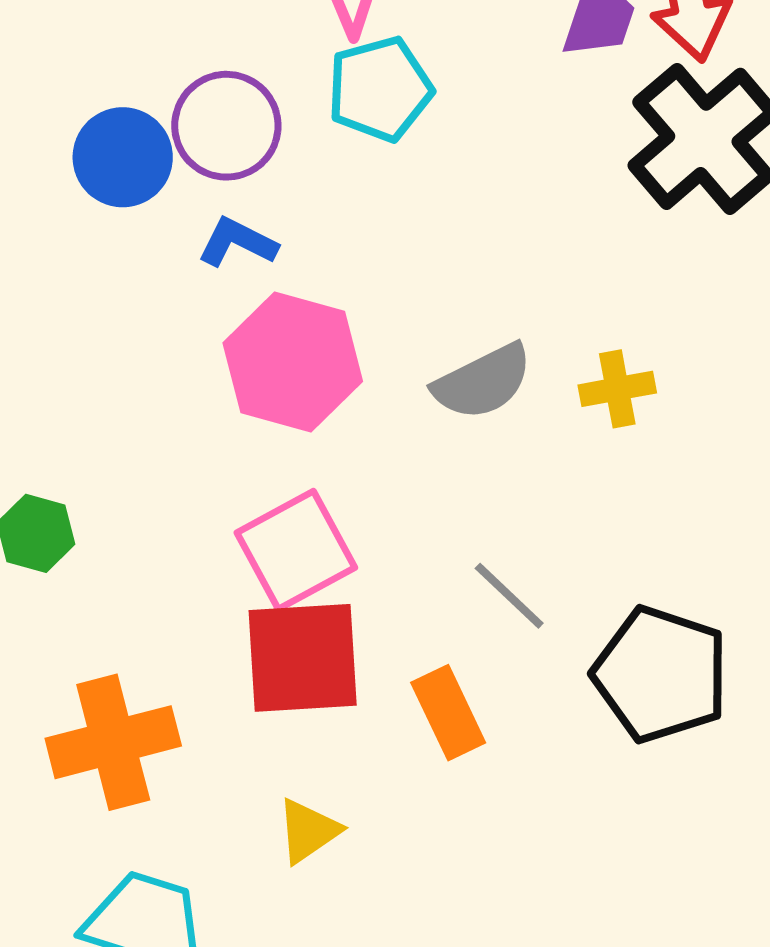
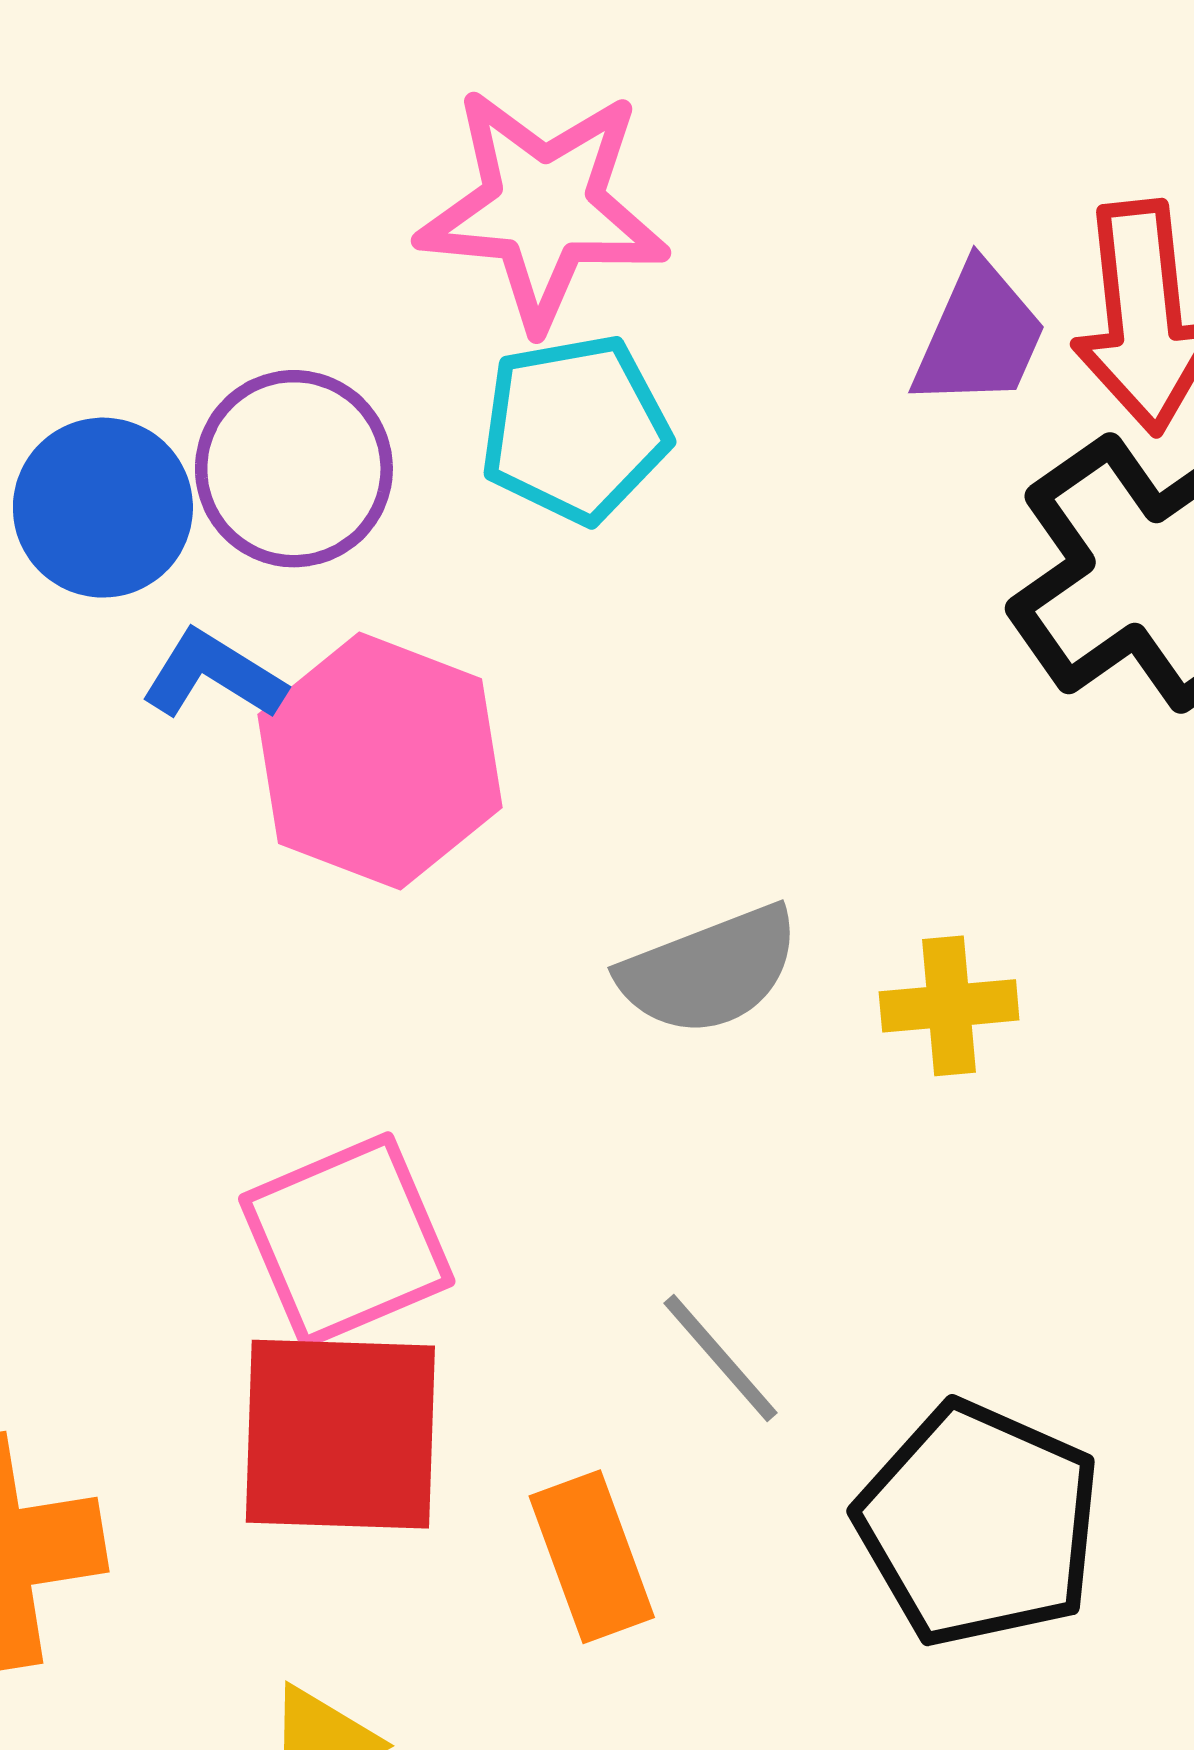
blue L-shape: (237, 242) -> (213, 675), moved
pink hexagon: (293, 362) -> (380, 761), moved

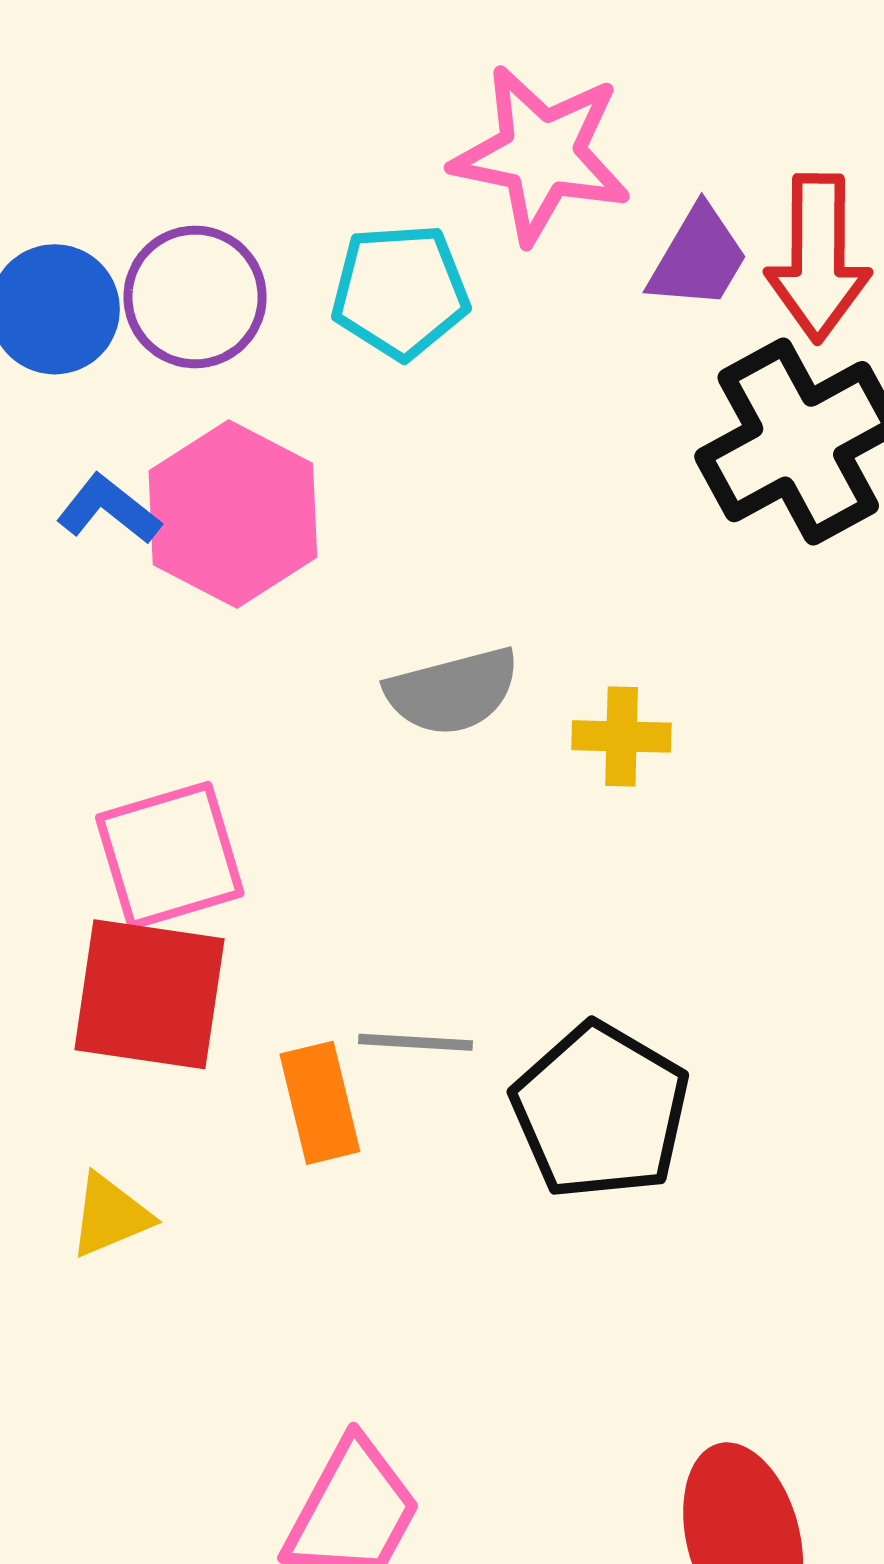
pink star: (543, 208) -> (541, 154), moved
blue L-shape: (213, 675) -> (109, 509), moved
gray line: (721, 1358) -> (415, 1042), moved, turned -52

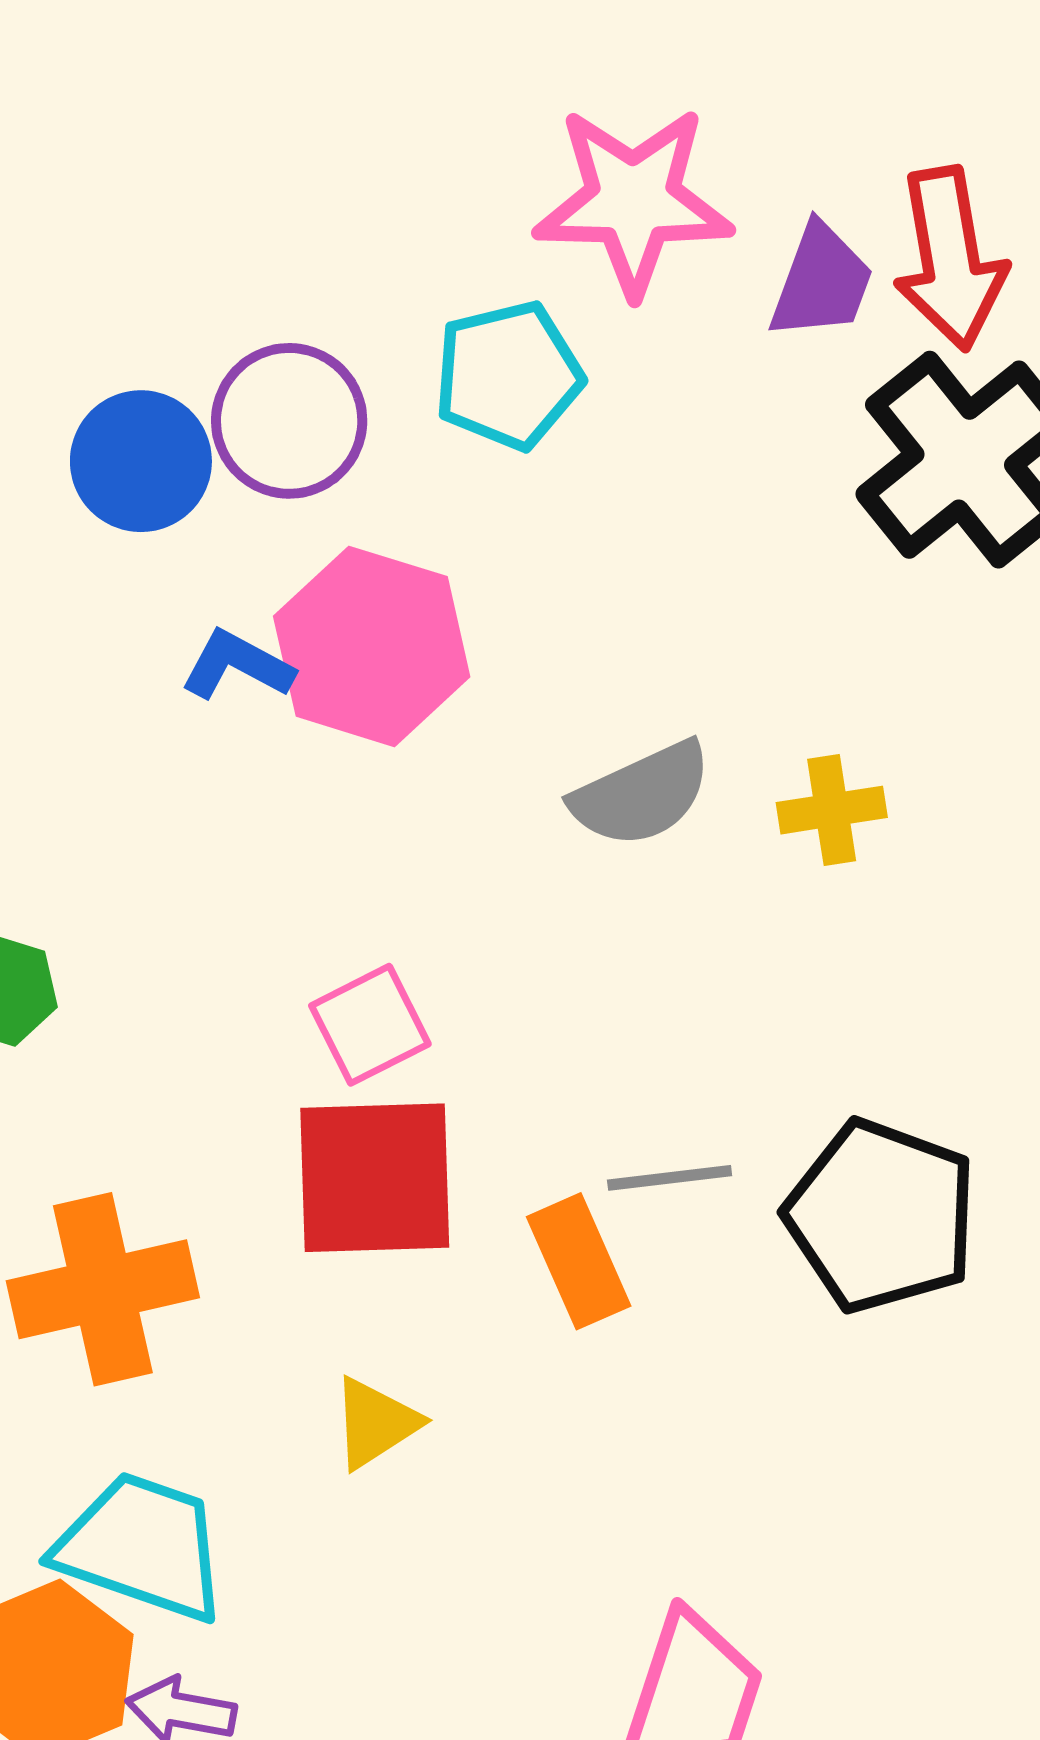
pink square: (170, 855) -> (370, 1025), size x0.7

